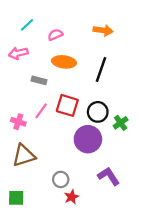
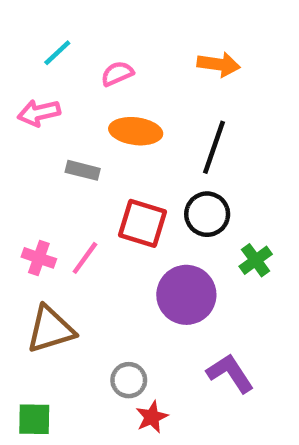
pink line: (41, 111) -> (85, 258), moved
black circle: (98, 112) -> (207, 214), moved

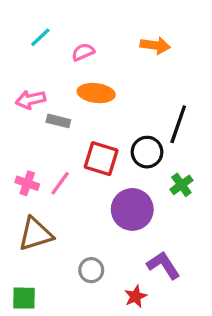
pink arrow: (39, 113) -> (31, 100), moved
black line: (214, 147) -> (178, 124), moved
red star: (152, 417) -> (136, 296), moved

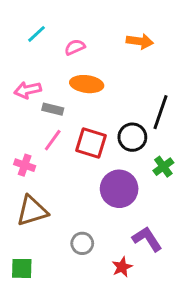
pink line: (60, 183) -> (53, 140), moved

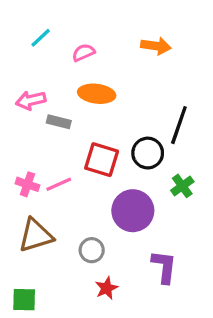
pink line: (53, 140) -> (59, 184), moved, turned 30
purple L-shape: (147, 239) -> (164, 267), turned 40
gray circle: (82, 243) -> (92, 250), moved
red star: (122, 267) -> (106, 288), moved

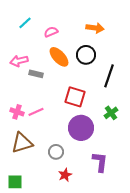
orange ellipse: (97, 94) -> (59, 57), turned 40
black circle: (148, 153) -> (86, 55), moved
red square: (102, 160) -> (75, 97), moved

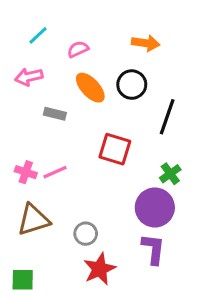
pink arrow: (19, 61) -> (29, 77), moved
purple circle: (81, 128) -> (155, 207), moved
red star: (65, 175) -> (100, 269), size x1.5

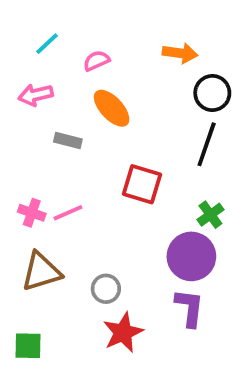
black circle: (132, 85) -> (212, 93), moved

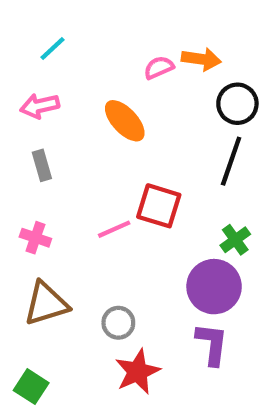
pink semicircle: (96, 61) -> (159, 68), moved
gray rectangle: (68, 141) -> (42, 165), moved, turned 60
pink line: (68, 213) -> (114, 229), moved
green square: (28, 346) -> (31, 387), turned 32

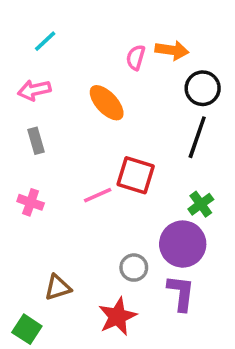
pink semicircle: (159, 68) -> (136, 57), turned -50
brown triangle: (46, 304) -> (58, 287), moved, size x0.7
gray circle: (118, 323) -> (134, 268), moved

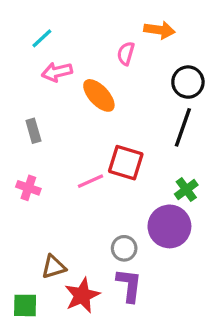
orange arrow: (172, 50) -> (159, 30), moved
pink arrow: (34, 90) -> (57, 72), moved
purple L-shape: (181, 293) -> (129, 285), moved
red star: (118, 316) -> (82, 295), moved
green square: (27, 329) -> (25, 305), turned -32

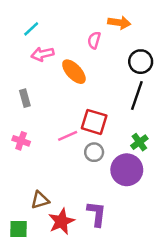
gray circle: (124, 248) -> (94, 152), moved

